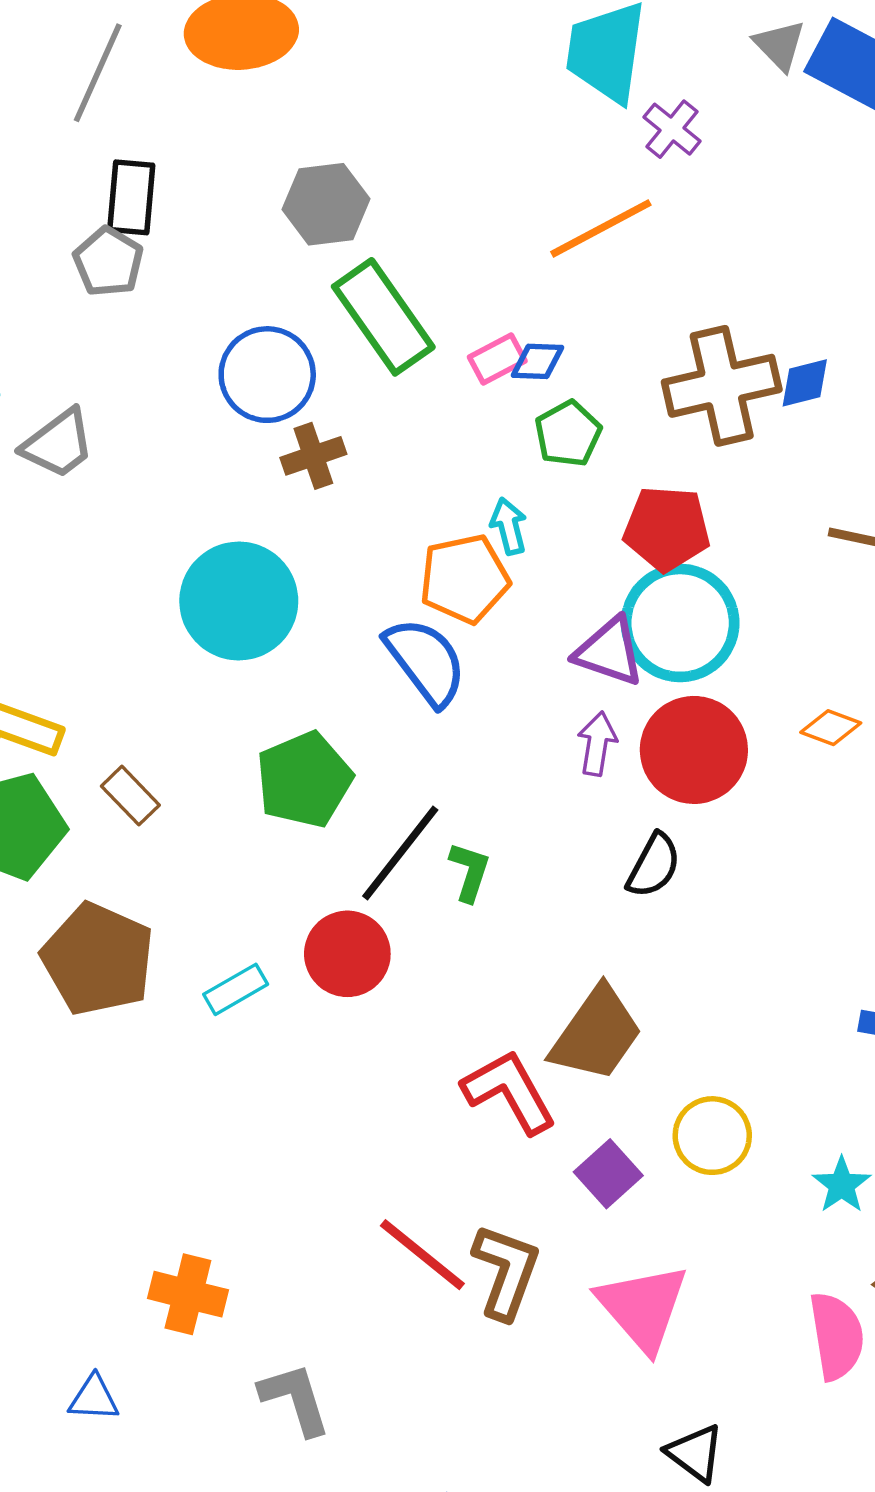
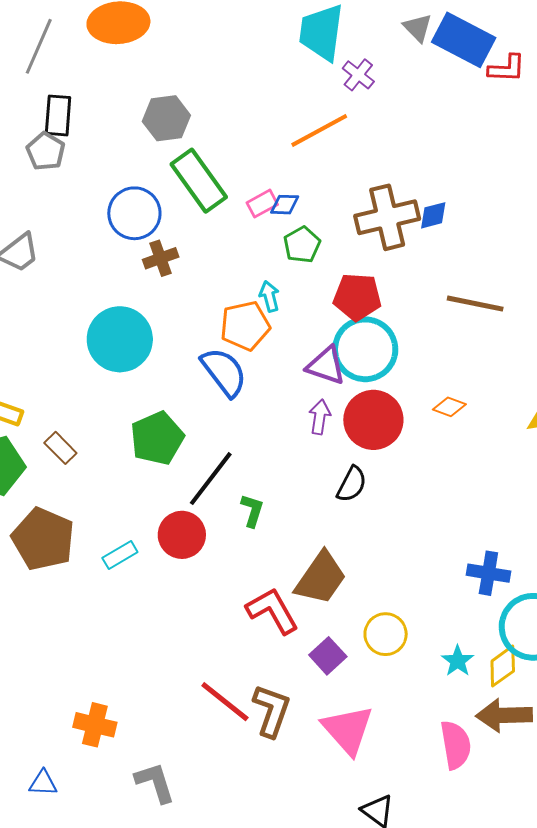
green L-shape: (470, 872) -> (252, 510), moved

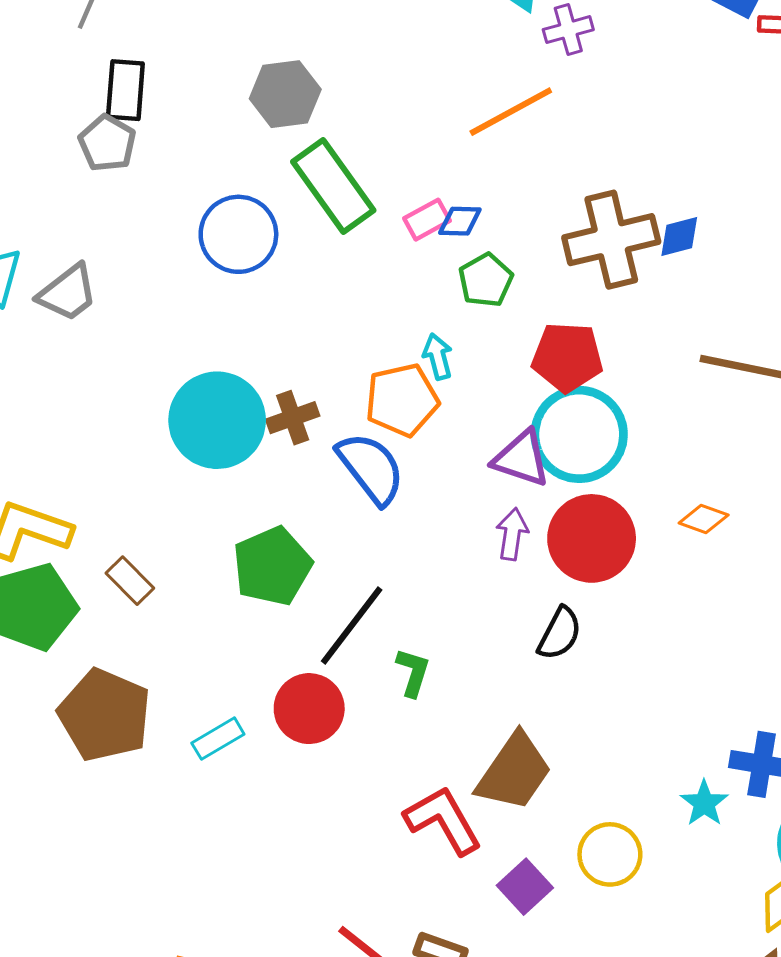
purple cross: (358, 75) -> (568, 30), turned 36
brown cross: (161, 258) -> (293, 418), moved
cyan star: (458, 661) -> (704, 803), moved

